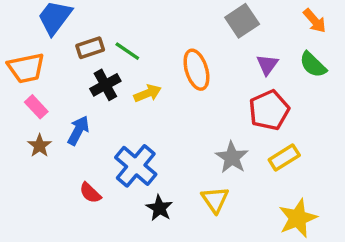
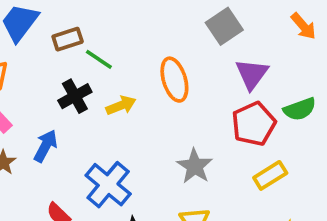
brown rectangle: (90, 48) -> (68, 39), moved
purple triangle: (267, 65) -> (252, 74), size x1.4
green semicircle: (313, 65) -> (300, 109), moved, turned -64
gray star: (232, 157) -> (195, 166), moved

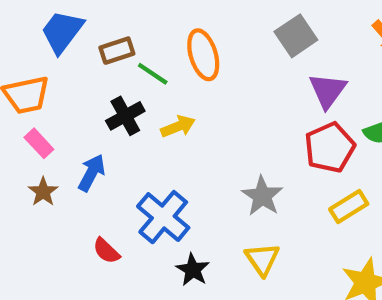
orange ellipse: (174, 80) -> (203, 55), moved

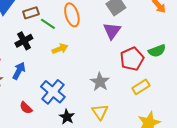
purple triangle: (328, 91) -> (112, 31), moved
black cross: (125, 116) -> (24, 41), moved

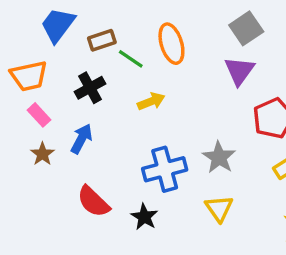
blue cross: (53, 92) -> (165, 169), moved, turned 35
red semicircle: (26, 108) -> (93, 202), size x1.5
black star: (67, 117) -> (144, 217), moved

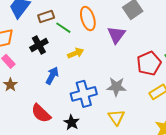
purple triangle: (239, 71) -> (116, 35), moved
blue arrow: (81, 139) -> (52, 76), moved
gray star: (219, 157) -> (116, 87), turned -30

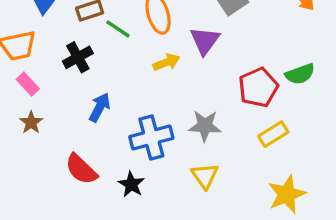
yellow arrow: (76, 53) -> (166, 62), moved

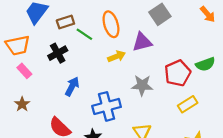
purple triangle: (205, 41) -> (142, 42), turned 40
brown star: (31, 122) -> (22, 104), moved
gray star: (205, 126) -> (142, 85), moved

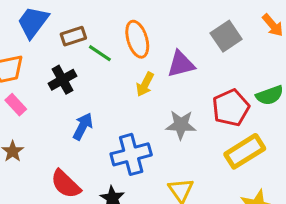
gray square: (160, 14) -> (226, 36), moved
yellow arrow: (117, 56) -> (145, 84), turned 140
yellow rectangle: (188, 104) -> (245, 151), size x1.4

